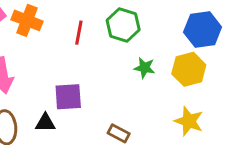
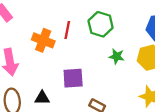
orange cross: (27, 20) -> (43, 40), moved
purple square: (68, 97) -> (73, 78), moved

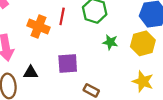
black triangle: (42, 98) -> (31, 72), moved

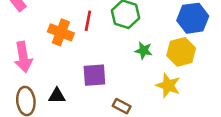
black triangle: (31, 72) -> (57, 96), moved
yellow star: (143, 81) -> (168, 85), moved

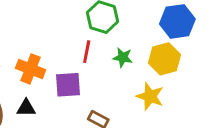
red line: (88, 21) -> (87, 52), moved
orange cross: (61, 32) -> (31, 69), moved

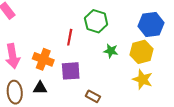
red line: (87, 52) -> (70, 37), moved
yellow star: (150, 96) -> (143, 79), moved

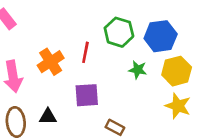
blue hexagon: (151, 24) -> (161, 36), moved
orange cross: (43, 59) -> (51, 62), moved, turned 36

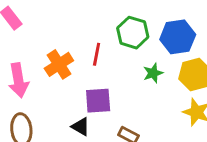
green star: (138, 70) -> (153, 73), turned -30
black triangle: (48, 117) -> (81, 127), moved, turned 30

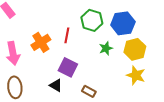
purple square: (98, 101) -> (68, 67), turned 30

